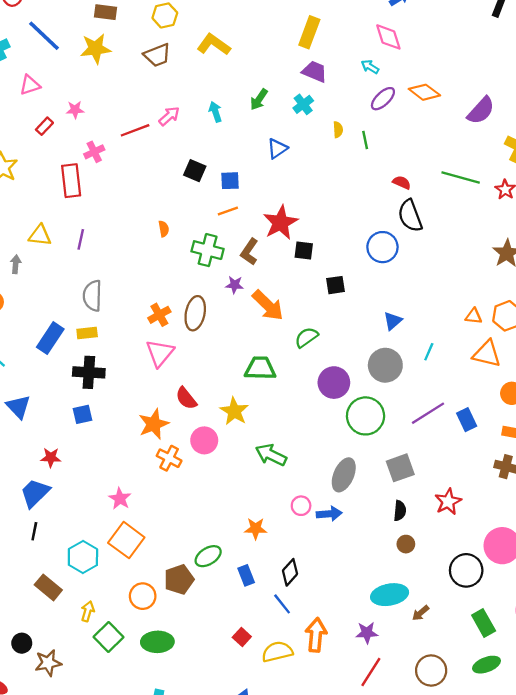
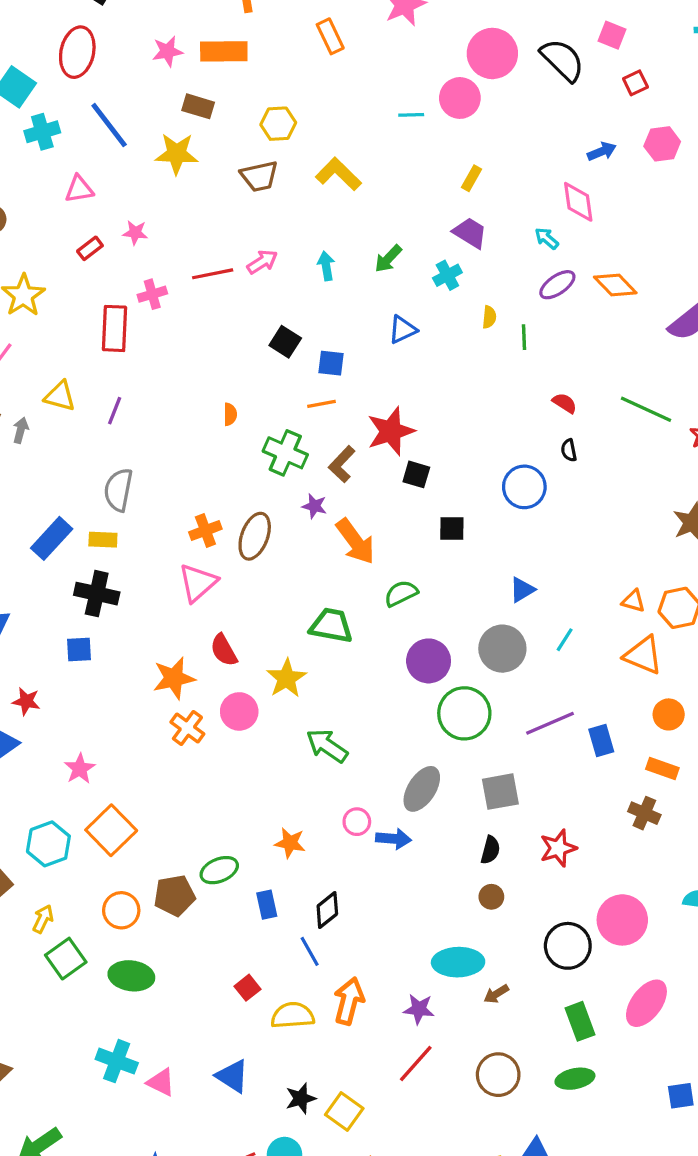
yellow rectangle: (309, 32) -> (472, 178), size x0.6
black semicircle: (410, 216) -> (569, 450), size x0.5
pink star: (120, 499) -> (80, 769), moved

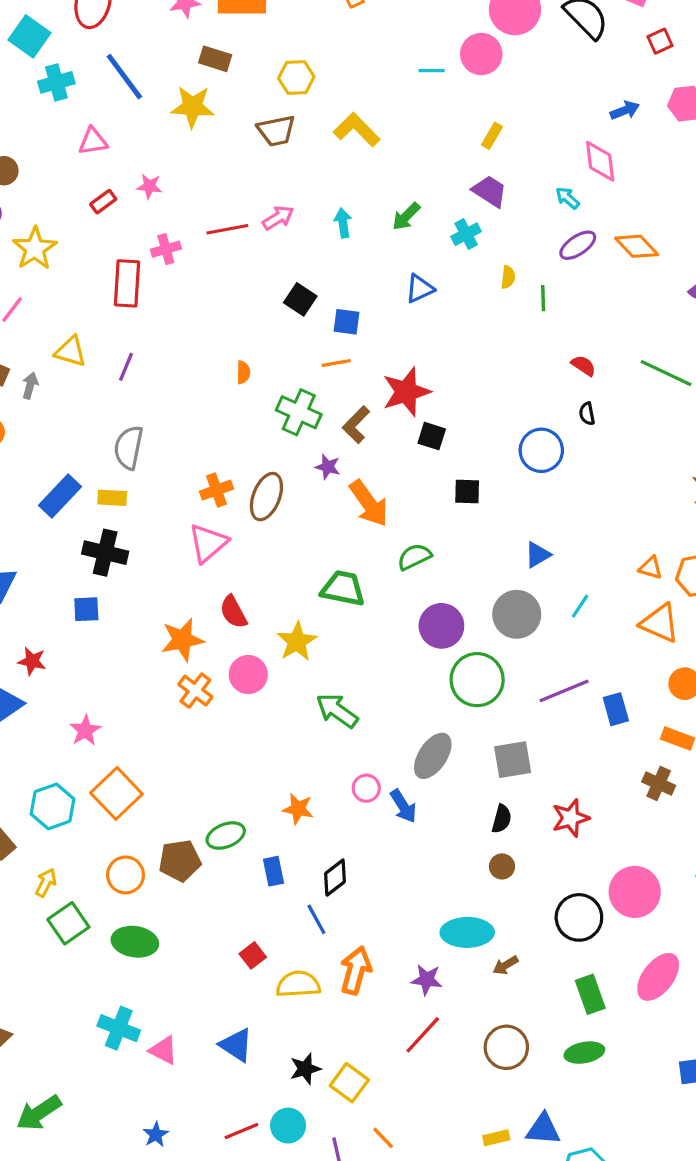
blue arrow: (393, 839) -> (403, 806), turned 52

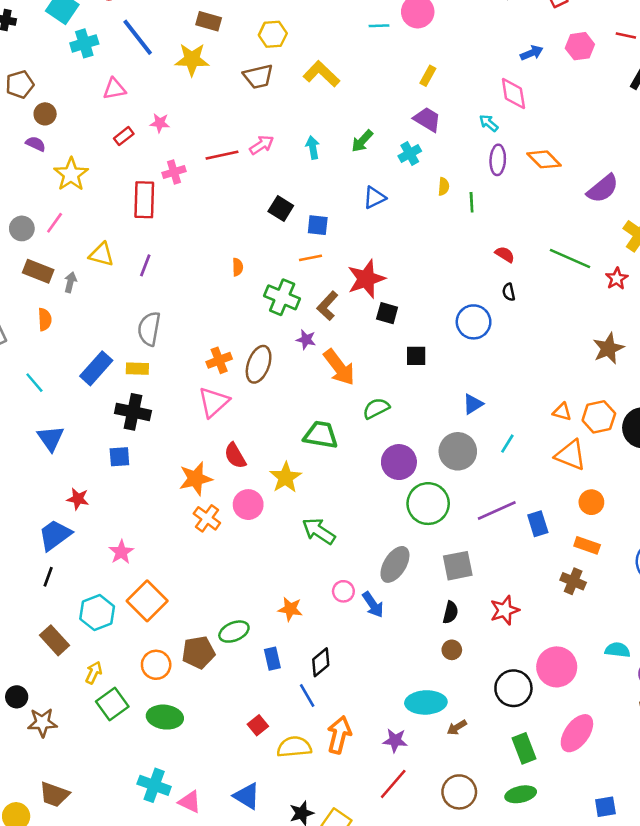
purple ellipse: (578, 245) -> (498, 160), turned -52

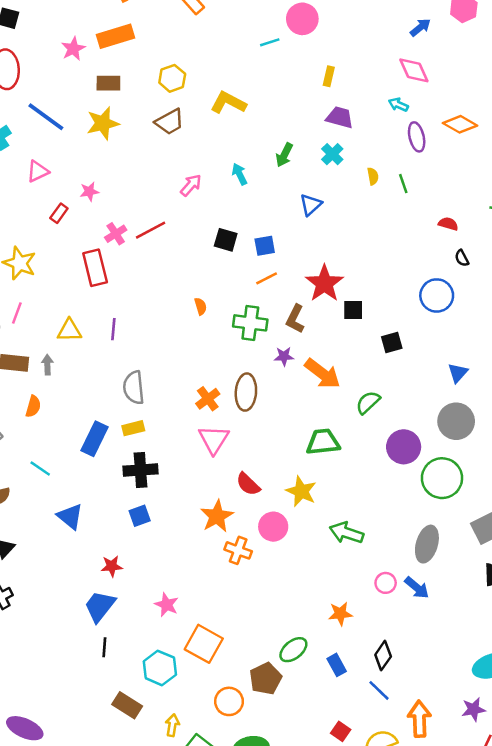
red line: (222, 155) -> (151, 230), moved
orange semicircle: (45, 319) -> (33, 406), turned 35

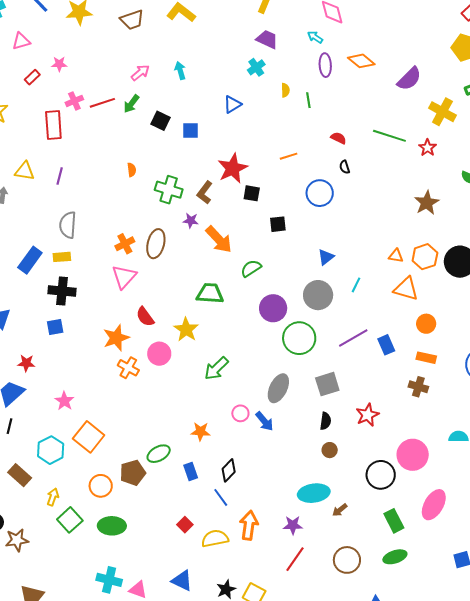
green arrow: (284, 155) -> (131, 104), moved
orange line: (267, 278) -> (289, 156), moved
green arrow: (346, 533) -> (216, 368), turned -72

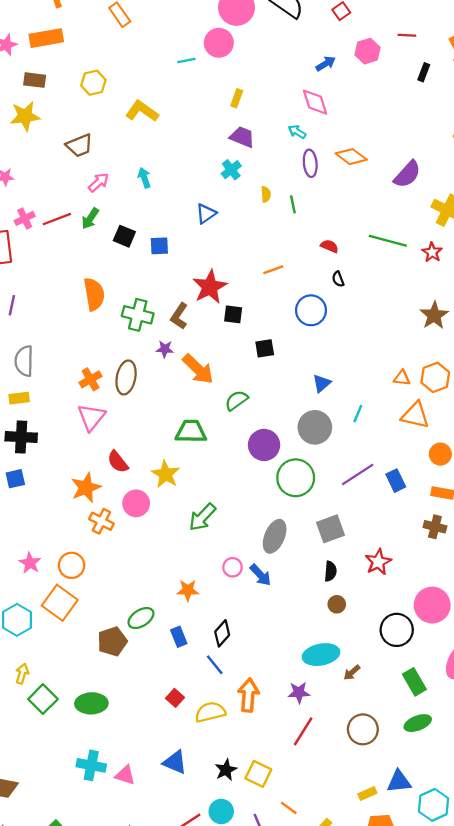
brown trapezoid: (132, 20) -> (79, 145), moved
orange semicircle: (132, 170) -> (94, 294), size x2.0
orange circle: (101, 486) -> (72, 565), moved

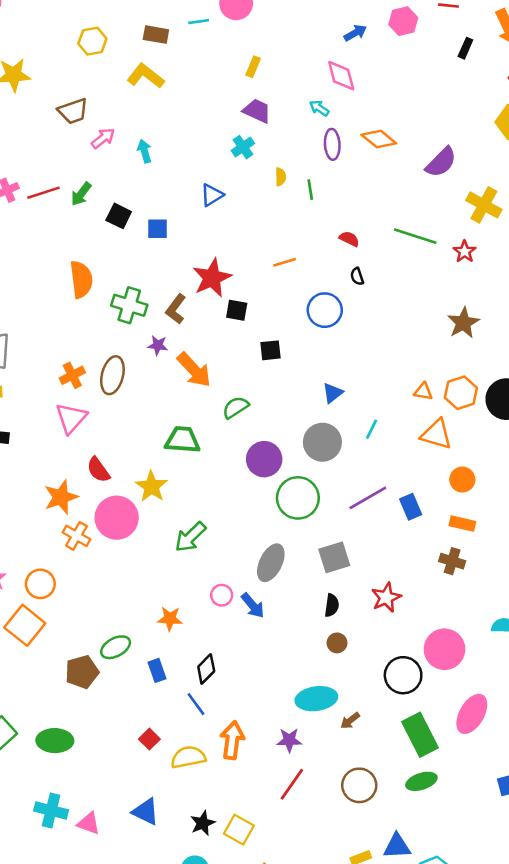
brown rectangle: (35, 80) -> (156, 35), moved
pink arrow: (99, 182) -> (103, 138), moved
pink circle: (136, 503) -> (117, 518), size x1.4
green rectangle: (414, 682) -> (420, 735), size x1.4

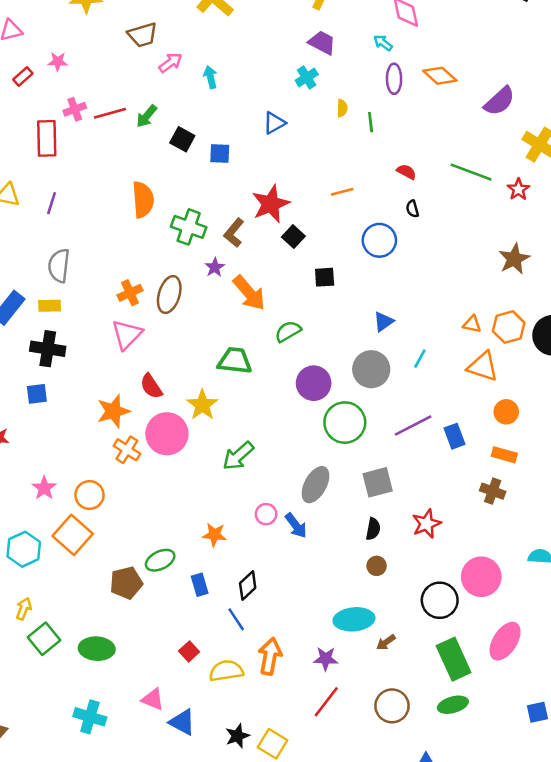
black square: (237, 310) -> (293, 237), turned 30
purple star: (158, 345) -> (215, 267), turned 30
pink triangle: (89, 823) -> (153, 699), moved

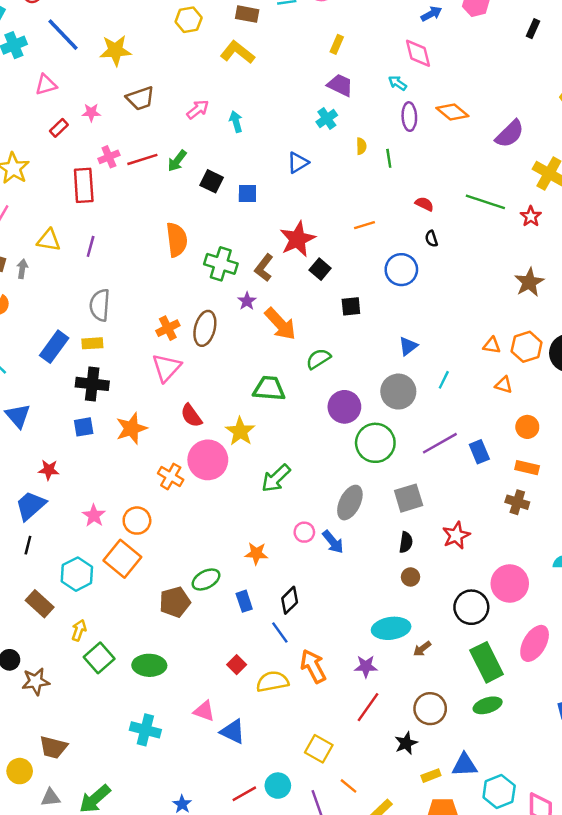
brown trapezoid: (143, 35) -> (140, 98), moved
orange triangle: (483, 366) -> (504, 385), size x0.6
orange star: (113, 411) -> (131, 428), moved
orange arrow: (270, 656) -> (313, 666), turned -36
black star: (237, 736) -> (406, 743), moved

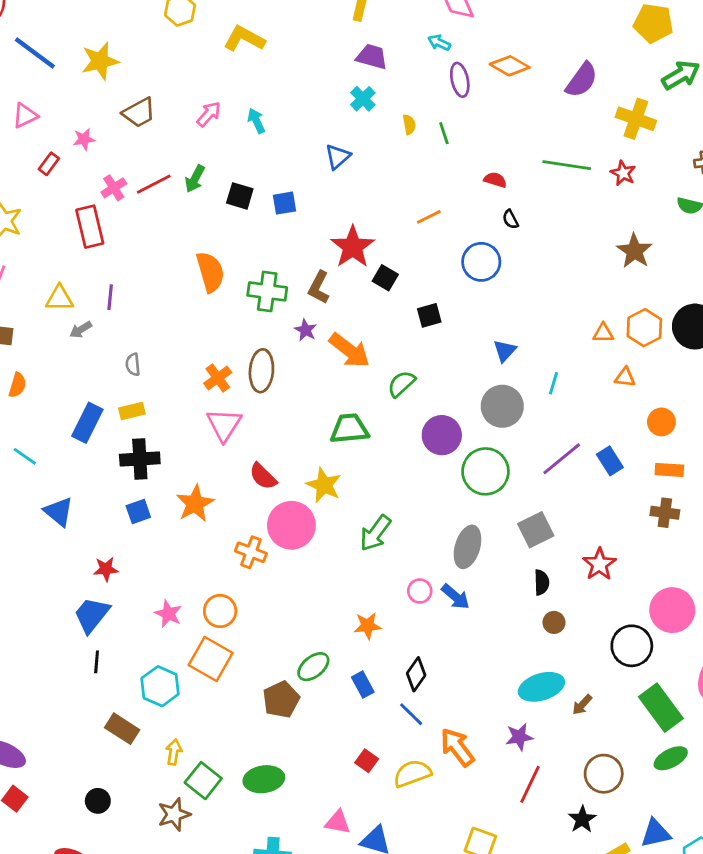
gray arrow: (22, 269) -> (81, 330), moved, turned -120
gray semicircle: (100, 305) -> (133, 364), size x0.6
brown star: (36, 681) -> (174, 814), moved

